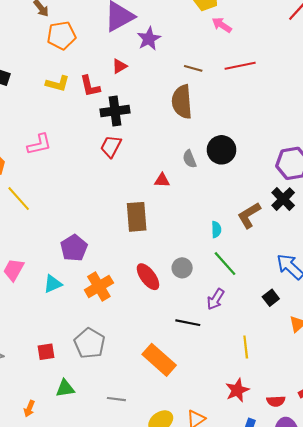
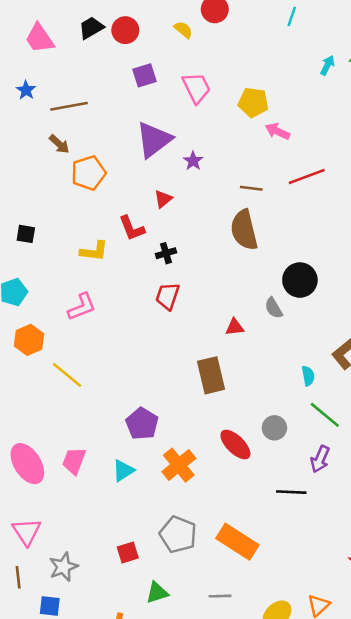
purple star: (149, 39) -> (193, 161), size x0.7
yellow L-shape: (58, 84) -> (94, 251), moved
black cross: (115, 111) -> (166, 253), size x0.6
gray semicircle: (190, 159) -> (274, 308), moved
orange rectangle: (159, 360) -> (237, 542), moved

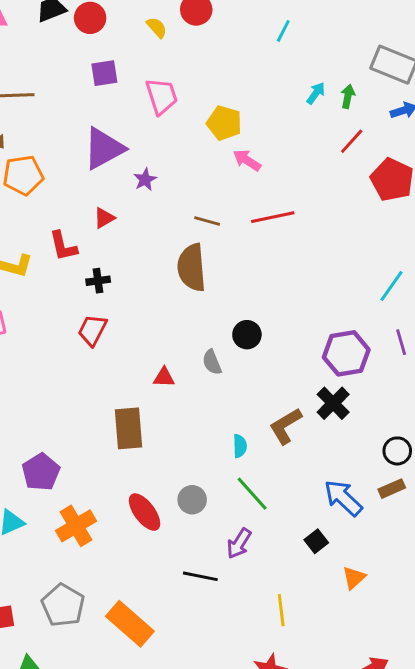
black circle: (300, 280) -> (247, 335), size x0.7

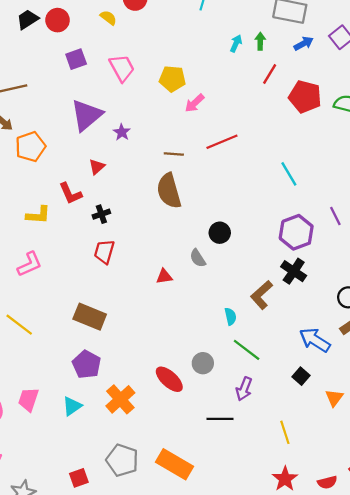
pink arrow: (247, 160) -> (195, 103), turned -65
cyan line: (391, 286) -> (289, 174), moved, turned -55
brown rectangle: (128, 428) -> (90, 317), moved, turned -52

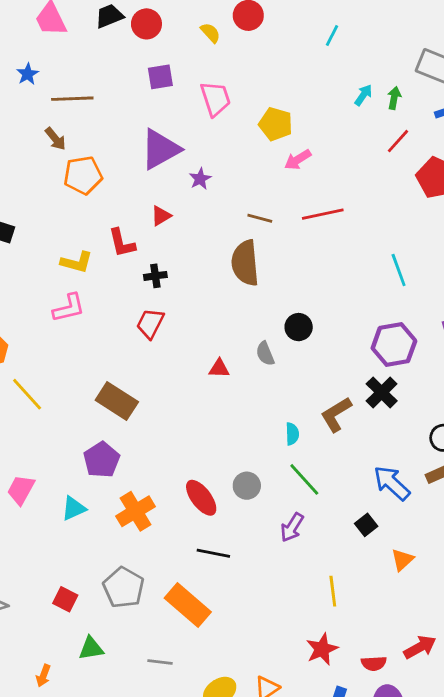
pink L-shape: (30, 264) -> (69, 308), moved
black line: (220, 419) -> (213, 553), moved
red square: (79, 478) -> (65, 599), turned 36

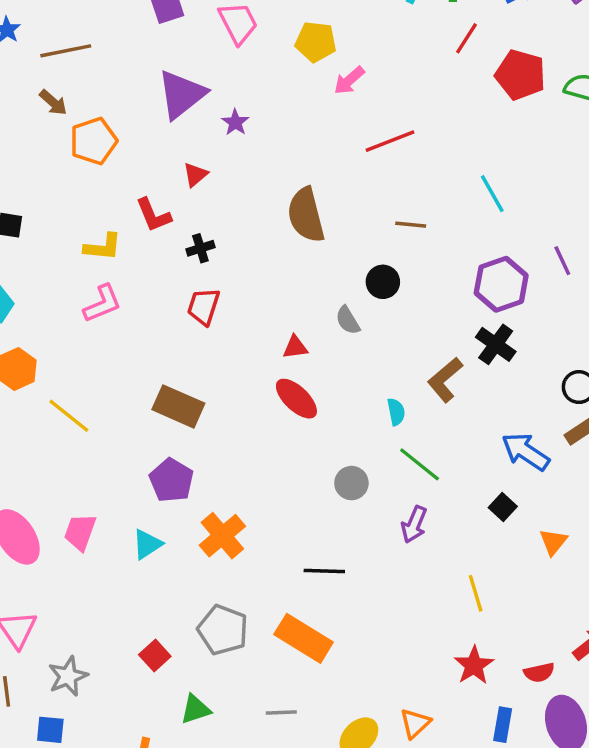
brown line: (260, 218) -> (411, 225), moved
red ellipse: (201, 498) -> (296, 399), moved
red square: (65, 599) -> (155, 655), turned 30

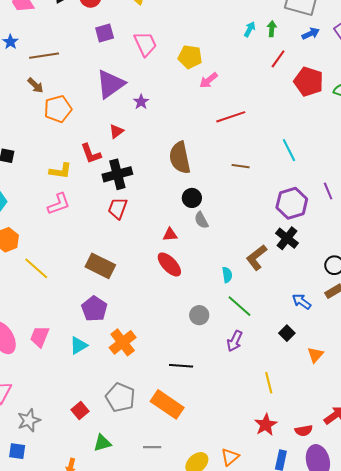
black cross: (200, 248) -> (117, 174), size x1.8
black circle: (383, 282) -> (192, 198), moved
blue arrow: (526, 452) -> (302, 301), size x0.7

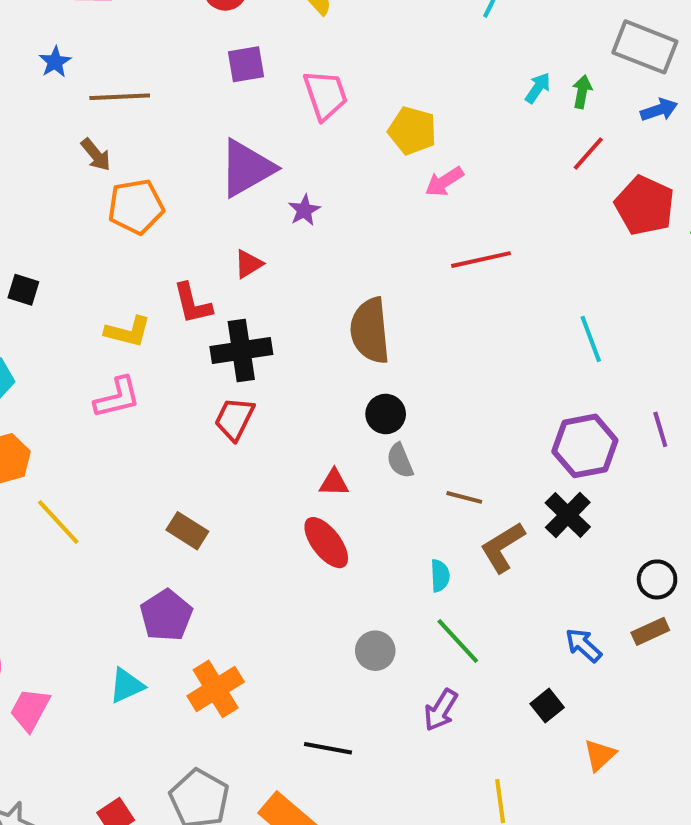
brown line: (241, 166) -> (464, 497), moved
brown rectangle: (100, 266) -> (187, 531), size x0.7
pink trapezoid: (40, 337) -> (30, 710), moved

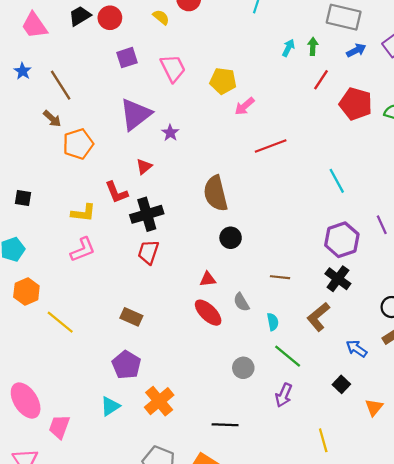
brown line: (120, 97) -> (61, 85), turned 68
gray semicircle: (400, 461) -> (241, 302), moved
brown L-shape: (503, 547) -> (318, 317), moved

